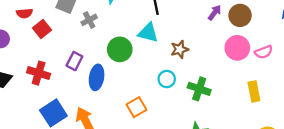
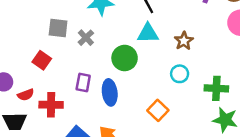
red semicircle: (24, 13) -> (26, 95), moved
green cross: (199, 89) -> (216, 88), moved

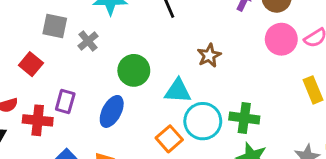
cyan triangle: (148, 33) -> (178, 91), moved
cyan circle: (180, 74) -> (203, 121), moved, size x1.6
purple rectangle: (83, 83) -> (65, 101), moved
blue ellipse: (110, 92) -> (112, 111), turned 30

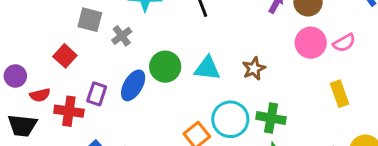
brown star: (209, 55) -> (254, 69), moved
cyan triangle: (178, 91) -> (207, 68), moved
blue ellipse: (112, 111) -> (133, 85), moved

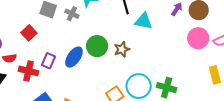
gray cross: (122, 36) -> (72, 14), moved, turned -32
cyan triangle: (207, 68) -> (143, 21), moved
brown star: (254, 69) -> (122, 49), moved

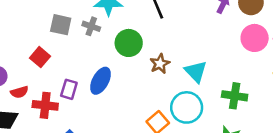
cyan triangle: (143, 21) -> (196, 72), moved, turned 42
green circle: (97, 46) -> (129, 43), moved
green cross: (167, 88) -> (235, 96), moved

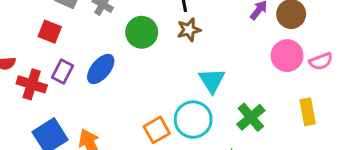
red square: (40, 57) -> (50, 32), moved, turned -30
brown star: (160, 64) -> (189, 30), moved
green cross: (235, 96) -> (251, 117), turned 30

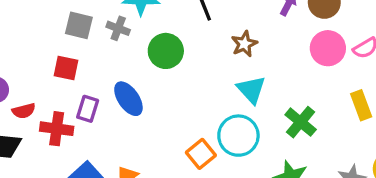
brown star: (189, 30) -> (244, 44), moved
blue ellipse: (101, 69) -> (128, 99), turned -64

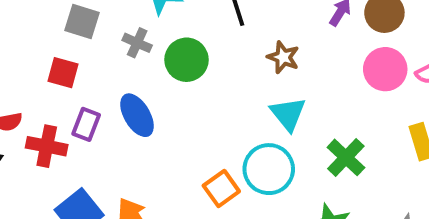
gray cross: (118, 28) -> (137, 43), moved
brown star: (244, 44) -> (283, 57), turned -30

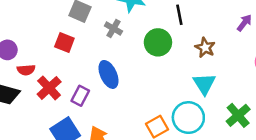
green circle: (186, 60) -> (158, 42), moved
purple rectangle: (86, 124) -> (80, 96), moved
red cross: (47, 146) -> (49, 88), turned 30

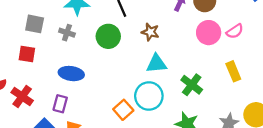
blue ellipse: (108, 74) -> (71, 74), turned -45
cyan triangle: (204, 84) -> (156, 64), turned -50
purple rectangle: (80, 96) -> (60, 104), moved

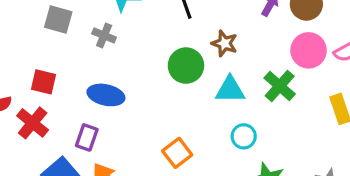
green circle: (108, 36) -> (186, 66), moved
red square: (27, 54) -> (44, 82), moved
green cross: (192, 85) -> (280, 86), moved
cyan circle: (149, 96) -> (244, 136), moved, size x0.6

